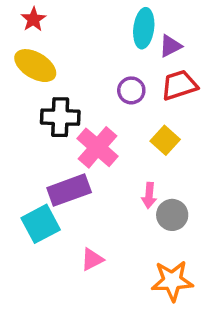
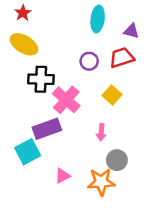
purple triangle: (170, 46) -> (131, 31), moved, turned 42
gray circle: (172, 215) -> (117, 160), moved
orange star: (172, 281) -> (101, 182), moved

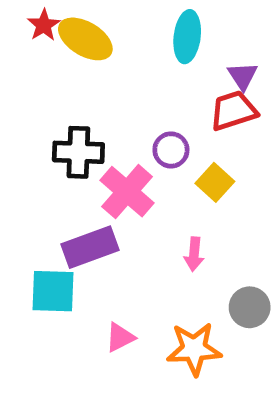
purple triangle: (131, 31) -> (243, 76), moved, turned 42
yellow ellipse: (24, 44) -> (85, 39), moved
purple circle: (89, 61) -> (171, 150), moved
cyan square: (28, 152) -> (53, 291), turned 30
gray circle: (117, 160) -> (250, 307), moved

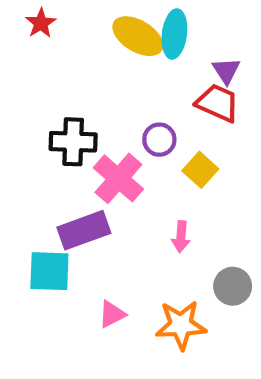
yellow ellipse: (85, 39) -> (138, 36), moved
red trapezoid: (233, 111) -> (218, 103), turned 42

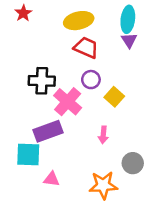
cyan ellipse: (174, 34) -> (128, 19), moved
yellow ellipse: (138, 36) -> (79, 21), turned -44
red trapezoid: (218, 103) -> (86, 48), moved
pink triangle: (112, 314) -> (52, 179), moved, turned 35

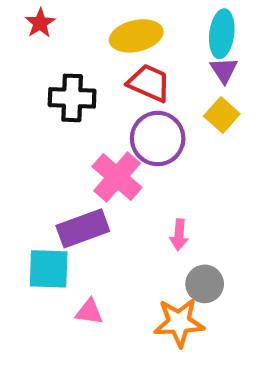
purple circle: (91, 80) -> (158, 139), size x1.6
black cross: (42, 81) -> (72, 98), moved
yellow square: (114, 97) -> (222, 115), moved
gray circle: (133, 163) -> (205, 284), moved

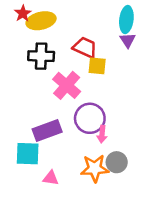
yellow ellipse: (136, 36) -> (41, 21), moved
yellow square: (222, 115) -> (97, 66), moved, turned -36
purple circle: (158, 139) -> (90, 118), moved
pink cross: (117, 177) -> (67, 85), moved
orange star: (179, 322) -> (95, 168), moved

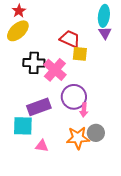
yellow ellipse: (41, 21) -> (18, 31), moved, turned -30
black cross: (41, 56) -> (34, 63), moved

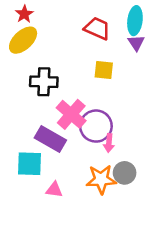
red trapezoid: (70, 39) -> (97, 28), moved
pink cross: (55, 70) -> (71, 114), moved
purple rectangle: (39, 107) -> (50, 139), turned 50

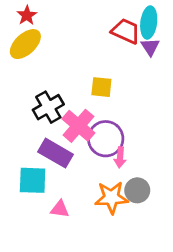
red trapezoid: (97, 28) -> (126, 31), moved
yellow square: (104, 70) -> (101, 87), moved
black cross: (44, 82) -> (48, 107), moved, turned -32

